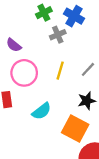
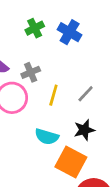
gray cross: (58, 35) -> (31, 72), moved
cyan semicircle: (42, 111) -> (47, 137), moved, turned 54

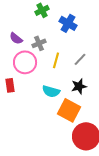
blue cross: (70, 32) -> (68, 23), moved

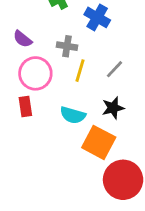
gray cross: (39, 43) -> (67, 46), moved, turned 32
red rectangle: (10, 85) -> (25, 106), moved

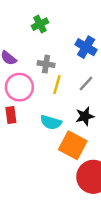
blue cross: (97, 17) -> (86, 47), moved

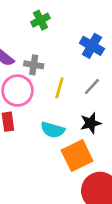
gray cross: (46, 64) -> (34, 65), moved
orange square: (73, 145) -> (77, 156), turned 36

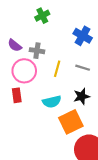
gray line: (92, 87) -> (83, 68), turned 64
cyan semicircle: (53, 130) -> (52, 102), turned -30

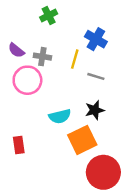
yellow line: (57, 69) -> (75, 59), moved
red rectangle: (17, 95) -> (19, 145), moved

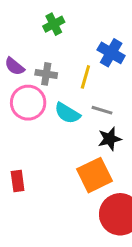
gray line: (96, 76) -> (102, 110), moved
cyan semicircle: (60, 116) -> (67, 113), moved, turned 45

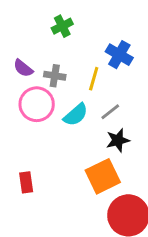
gray line: (102, 110) -> (110, 112), turned -55
cyan semicircle: (67, 113) -> (76, 115), turned -72

